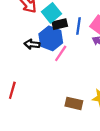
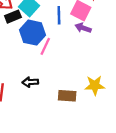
black rectangle: (60, 24) -> (13, 17), moved
black arrow: (32, 44) -> (30, 82), moved

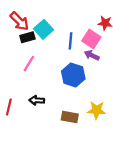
blue hexagon: (33, 33) -> (73, 75), moved
pink line: (45, 46) -> (29, 64), moved

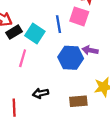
cyan square: (44, 29) -> (35, 33), moved
purple arrow: (92, 55) -> (90, 50), moved

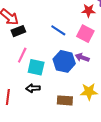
pink square: (79, 16) -> (85, 34), moved
blue line: (59, 24) -> (58, 30), turned -56
cyan square: (35, 33) -> (36, 67), moved, turned -30

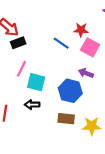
red star: (89, 11) -> (81, 30), moved
blue hexagon: (64, 61) -> (70, 91), moved
yellow star: (89, 92) -> (92, 126), moved

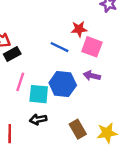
blue hexagon: (70, 91) -> (63, 84), moved
brown rectangle: (66, 119) -> (78, 129), turned 63

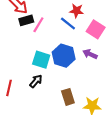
red star: (79, 29) -> (77, 11), moved
pink line: (20, 82) -> (38, 25), moved
black arrow: (38, 119) -> (36, 81), turned 128

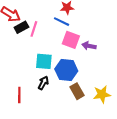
pink square: (96, 29) -> (71, 40), moved
blue hexagon: (64, 56) -> (66, 70), moved

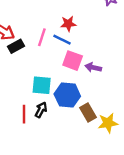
pink line: (34, 29) -> (42, 37), moved
brown rectangle: (77, 91) -> (88, 112), moved
red line: (19, 95) -> (24, 114), moved

